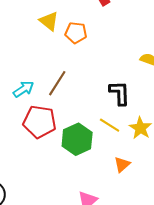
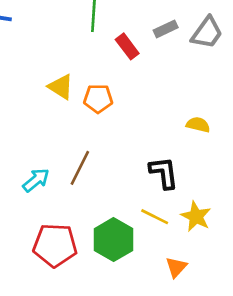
red pentagon: (40, 122) -> (55, 245), moved

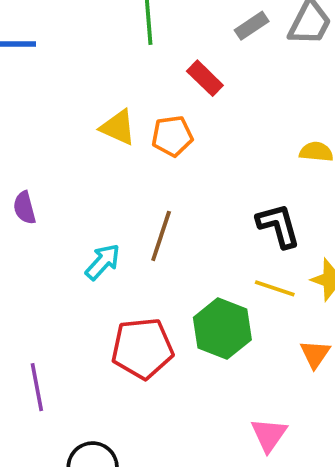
red rectangle: (127, 46) -> (205, 78), moved

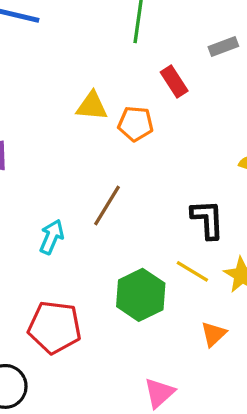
yellow triangle: (118, 127) -> (92, 106), turned -32
cyan arrow: (103, 262) -> (52, 237), moved, turned -32
red pentagon: (142, 348) -> (55, 327), moved

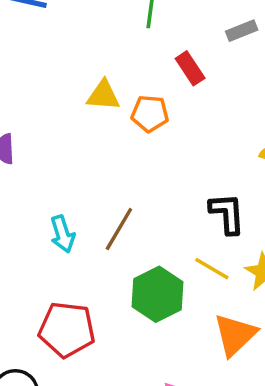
brown line: (107, 205) -> (119, 229), moved
cyan arrow: (52, 237) -> (63, 234), turned 140
orange triangle: (214, 334) -> (235, 335), size x1.6

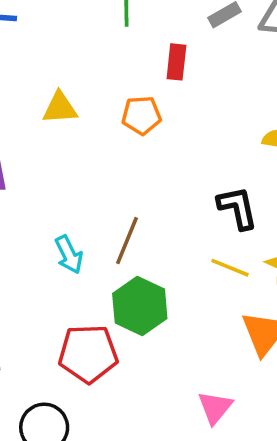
red rectangle: (190, 68) -> (176, 62), turned 48
yellow triangle: (103, 95) -> (60, 108), moved
green hexagon: (158, 294) -> (140, 306), moved

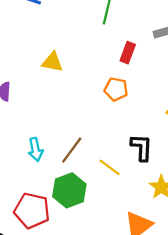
orange pentagon: (141, 115) -> (116, 89), moved
yellow line: (230, 268) -> (110, 167), moved

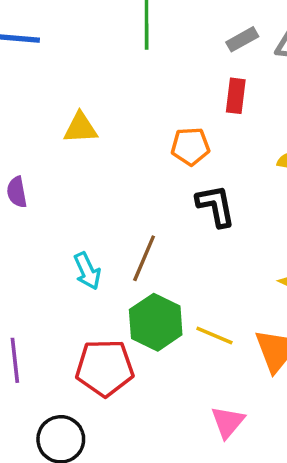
red rectangle: (128, 53) -> (236, 96), moved
black L-shape: (142, 147) -> (216, 206), moved
yellow line: (110, 167) -> (214, 335), moved

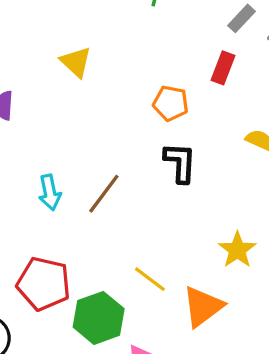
gray rectangle: (242, 39) -> (241, 18), turned -32
yellow triangle: (81, 128) -> (76, 62), turned 32
green hexagon: (156, 322) -> (99, 318), moved

